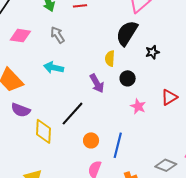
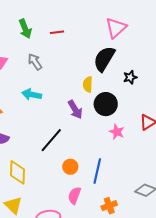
black circle: (128, 78) -> (106, 104), size x1.5
yellow diamond: (44, 131) -> (18, 172), moved

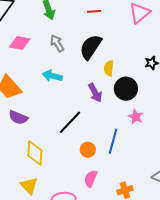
red line: (57, 32) -> (94, 11), moved
black semicircle: (104, 59) -> (91, 47), moved
blue line: (97, 171) -> (113, 141), moved

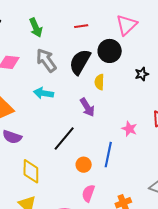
gray arrow: (57, 43) -> (46, 60), size x1.4
black circle: (126, 89) -> (110, 51), moved

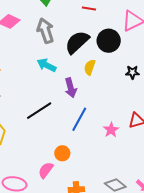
cyan arrow: (44, 93) -> (47, 65), moved
pink star: (129, 129) -> (111, 130), moved
blue line: (108, 155) -> (79, 119), moved
orange circle: (84, 165) -> (62, 153), moved

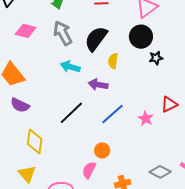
black circle: (109, 41) -> (141, 37), moved
purple arrow: (71, 88) -> (98, 85), turned 126
blue line: (79, 119) -> (112, 114), turned 30

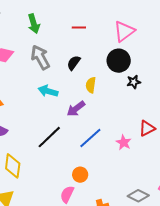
black semicircle: (96, 39) -> (74, 63), size x0.6
purple arrow: (98, 85) -> (76, 109), turned -48

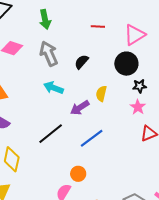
red line: (79, 28) -> (98, 26), moved
yellow semicircle: (91, 85) -> (101, 94), moved
pink star: (124, 142) -> (138, 107), moved

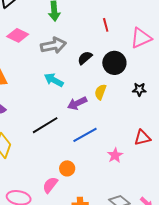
red line: (98, 26) -> (106, 25), turned 64
gray arrow: (49, 54) -> (53, 45), turned 95
black circle: (126, 64) -> (114, 63), moved
pink star: (138, 107) -> (115, 155), moved

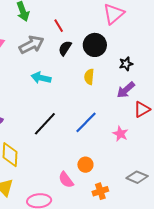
red line: (106, 25) -> (59, 26), moved
purple arrow: (77, 103) -> (126, 90), moved
orange circle: (67, 168) -> (85, 165), moved
pink semicircle: (50, 185) -> (66, 180), turned -60

